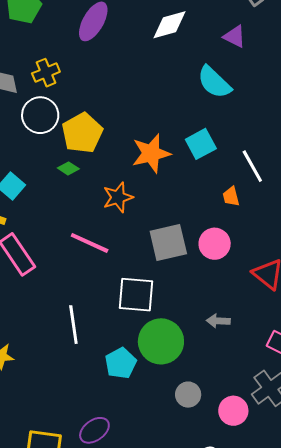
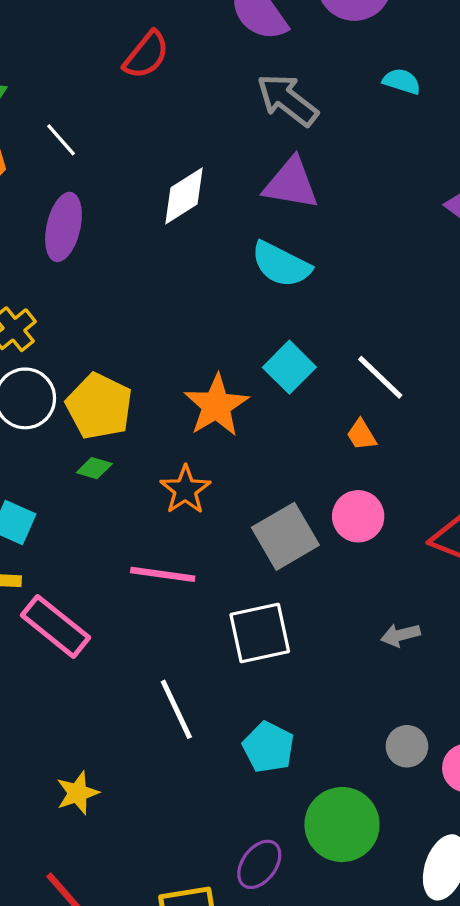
purple triangle: (234, 37) -> (291, 184), size x1.5
green circle: (161, 341) -> (342, 825), moved
gray circle: (188, 395) -> (407, 746), moved

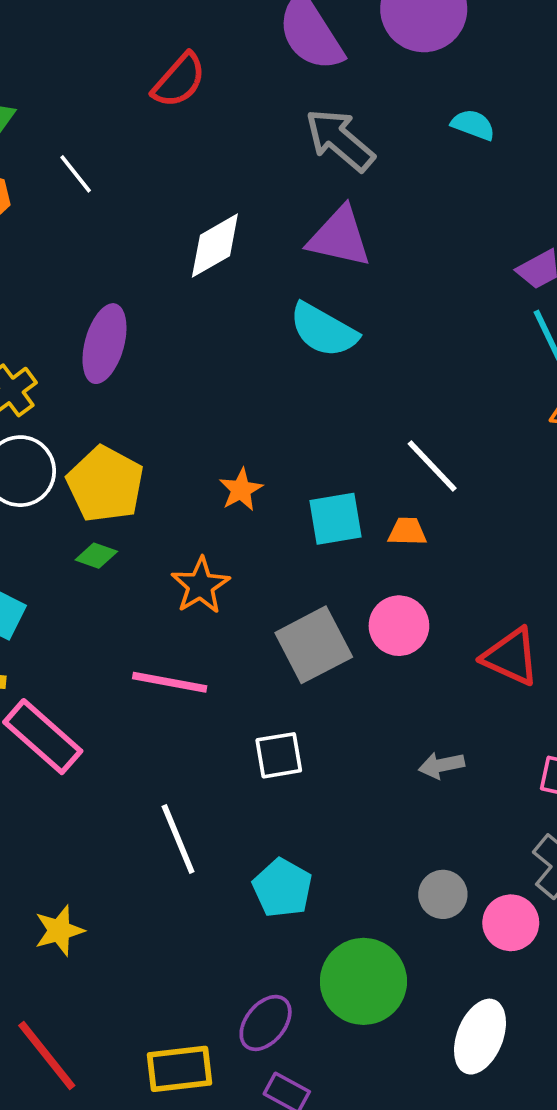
purple ellipse: (63, 227) -> (104, 344), moved
cyan square: (289, 367) -> (335, 519), moved, turned 33
orange star: (216, 405) -> (241, 490), size x0.6
orange trapezoid: (361, 435) -> (407, 532), turned 120
white square: (260, 633) -> (279, 755), size x0.7

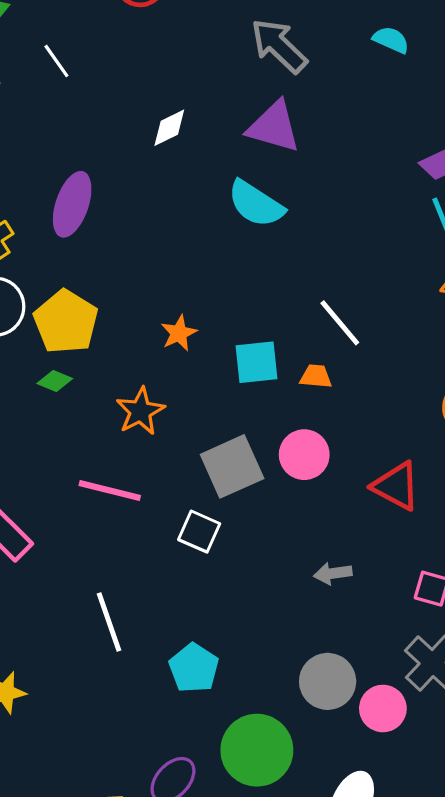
white diamond: (215, 245) -> (169, 128), size x0.7
white square: (279, 755) -> (199, 532), moved, turned 30
gray circle: (443, 894) -> (328, 681), size x1.4

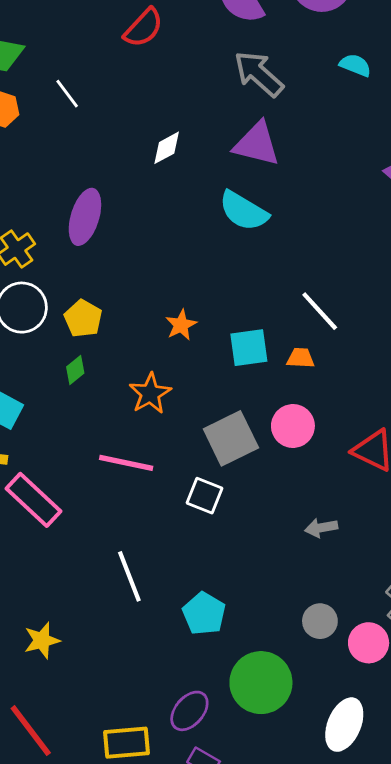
yellow pentagon: (66, 322) -> (83, 319), size x0.7
green diamond: (55, 381) -> (75, 370), turned -60
gray circle: (328, 681) -> (320, 621), size x0.7

